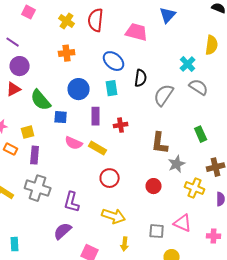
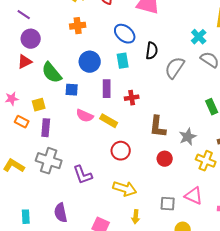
brown L-shape: (160, 143) -> (158, 127), moved
purple L-shape: (72, 202) -> (83, 175), turned -35
purple semicircle: (63, 231) -> (61, 213), moved, turned -60

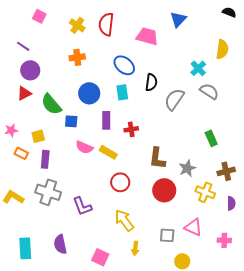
red circle: (165, 159) -> (164, 190), size x1.5
yellow arrow: (125, 189) -> (124, 220), turned -145
cyan rectangle: (26, 217) -> (25, 248), size x1.5

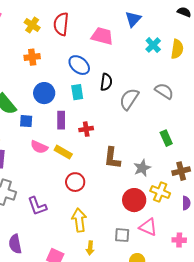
cyan cross: (198, 68) -> (153, 45), moved
red circle: (164, 190) -> (134, 200), moved
yellow arrow: (124, 220) -> (79, 220), turned 30

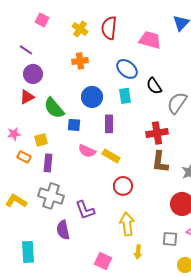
black semicircle: (106, 82) -> (154, 86), turned 138
red cross: (86, 129) -> (157, 133), moved, size x1.5
purple semicircle: (15, 244) -> (63, 230), moved

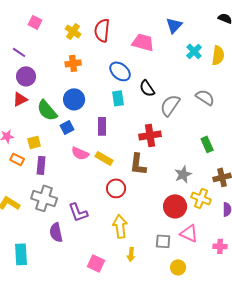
blue circle: (92, 97) -> (74, 99), moved
blue square: (74, 125) -> (67, 127), turned -32
brown L-shape: (160, 162) -> (138, 164), moved

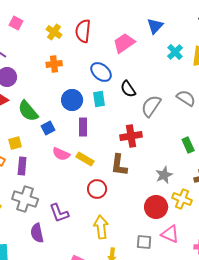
pink trapezoid: (143, 42) -> (124, 43), turned -50
blue circle: (74, 99) -> (72, 100), moved

